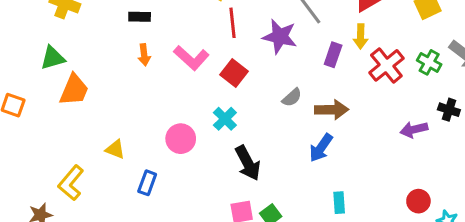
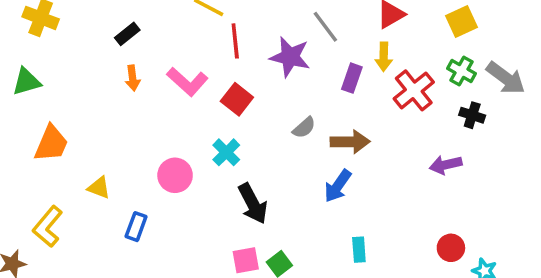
black rectangle: (140, 17) -> (127, 34), turned -40
green cross: (429, 62) -> (462, 71), moved
orange trapezoid: (74, 90) -> (51, 143), moved
black cross: (449, 110) -> (472, 115), moved

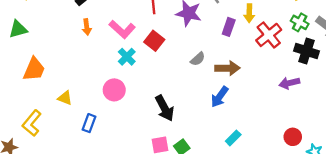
black cross: (472, 115) -> (306, 51), size x1.5
cyan cross: (226, 152) -> (127, 57), moved
cyan rectangle: (359, 250) -> (233, 138), turned 49

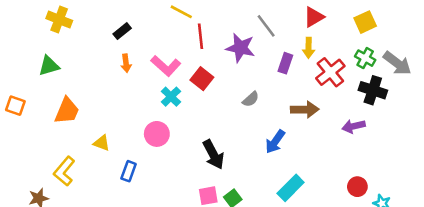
brown arrow: (228, 68) -> (305, 110), moved
cyan rectangle: (233, 138) -> (291, 188), size x1.5

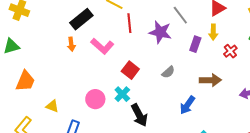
black rectangle: (122, 31) -> (81, 19), moved, size x1.6
red cross: (330, 72) -> (230, 51), size x0.6
red square: (202, 79) -> (130, 70), moved
cyan cross: (171, 97) -> (122, 94), moved

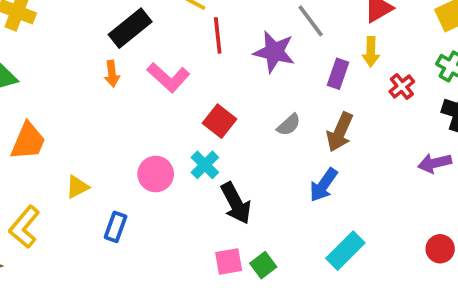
brown arrow: (210, 80) -> (340, 132), moved, turned 115
yellow triangle: (52, 106) -> (77, 187), turned -48

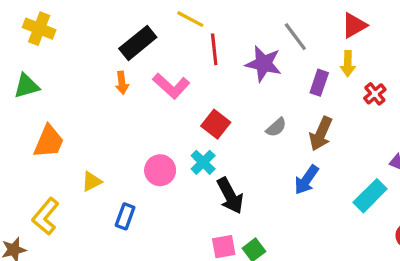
cyan rectangle: (345, 251) -> (370, 196), moved

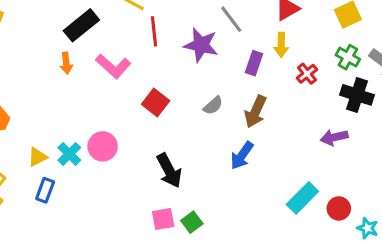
cyan cross: (203, 162) -> (69, 154), moved
cyan rectangle: (370, 196) -> (302, 198), moved
blue rectangle: (125, 216) -> (45, 190), moved

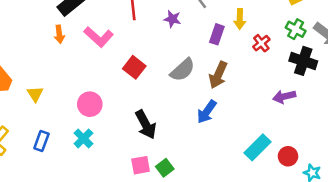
purple star: (201, 45) -> (172, 19), size x0.6
gray semicircle: (213, 106) -> (183, 70), size x1.5
cyan cross: (69, 154) -> (83, 138), moved
yellow triangle: (37, 157) -> (35, 94), moved, turned -36

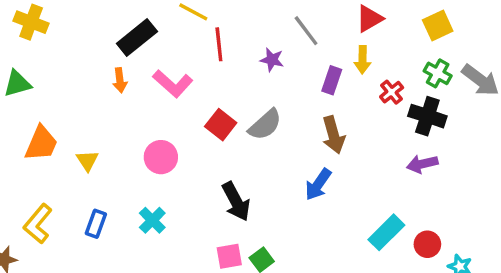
black cross: (303, 61) -> (427, 116), moved
gray semicircle: (183, 70) -> (265, 125), moved
brown arrow: (218, 75) -> (333, 135), turned -40
pink circle: (90, 104) -> (161, 157), moved

